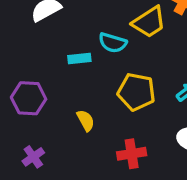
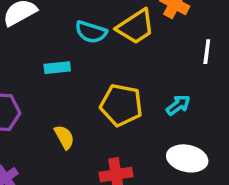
cyan semicircle: (113, 43) -> (91, 32), moved

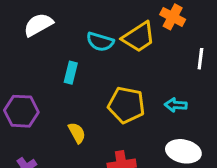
cyan rectangle: (57, 68) -> (71, 73), turned -70
cyan arrow: (178, 105) -> (176, 105), turned -140

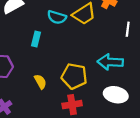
yellow pentagon: (126, 105) -> (74, 76), moved
cyan arrow: (176, 105) -> (110, 62), size x1.6

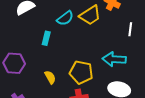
cyan semicircle: (57, 17) -> (65, 18), turned -54

